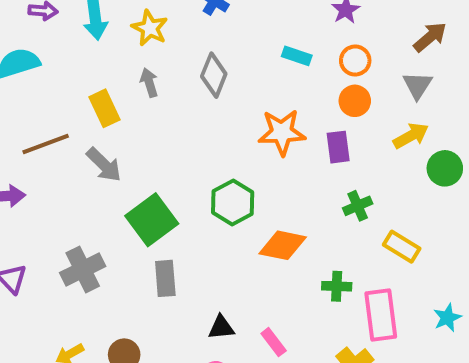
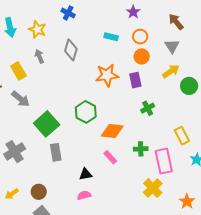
brown arrow: (430, 37) -> (176, 22), turned -84
yellow rectangle: (402, 247) -> (182, 136), moved, turned 36
pink rectangle: (274, 342) -> (110, 157), moved

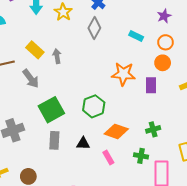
gray diamond: (71, 50) -> (94, 28), moved
gray arrow: (39, 56) -> (57, 56), moved
yellow rectangle: (18, 71) -> (35, 50), turned -30
green cross: (148, 108) -> (153, 129), moved
black triangle: (85, 174) -> (83, 143), moved

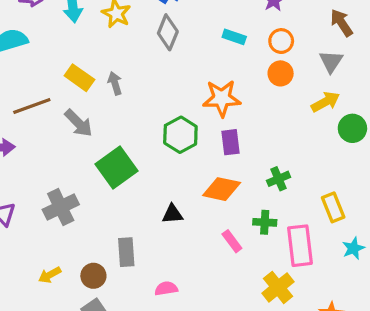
purple rectangle: (151, 85) -> (231, 142), moved
green hexagon: (94, 106) -> (180, 135), moved
gray rectangle: (54, 140) -> (126, 252), moved
pink rectangle: (108, 157) -> (232, 241), moved

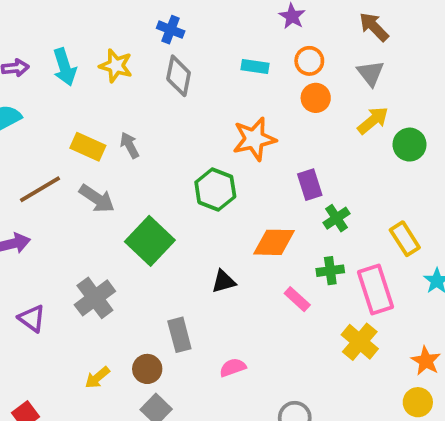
purple rectangle: (231, 142) -> (310, 185), moved

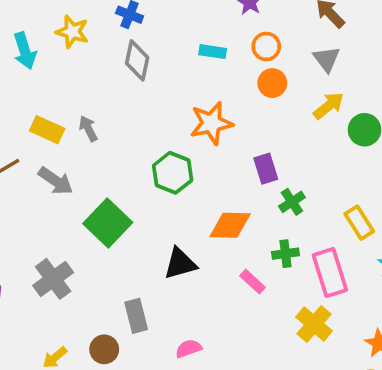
yellow star: (116, 66) -> (72, 32), moved
black triangle: (224, 281) -> (180, 264), size x1.4

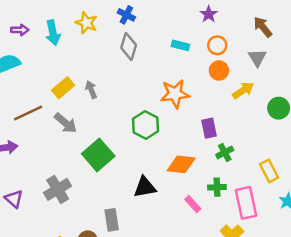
yellow arrow: (329, 106) -> (243, 90), moved
yellow rectangle: (47, 130) -> (63, 88), turned -70

